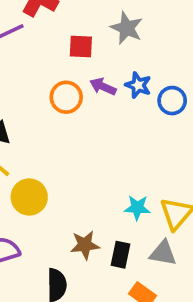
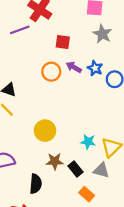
gray star: (127, 28) -> (102, 34), moved
yellow circle: (29, 197) -> (45, 131), moved
black rectangle: (121, 255) -> (76, 169), turned -56

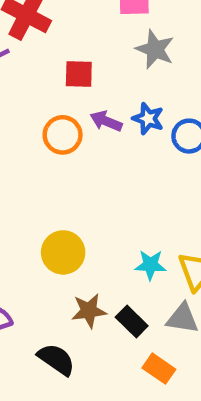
black semicircle: (36, 184) -> (56, 359), turned -54

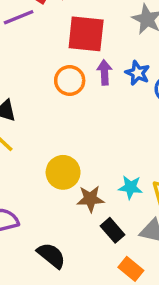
red square: (79, 74) -> (86, 34), size x1.6
purple arrow: (106, 121) -> (104, 72), turned 60
brown star: (89, 311) -> (90, 199), moved

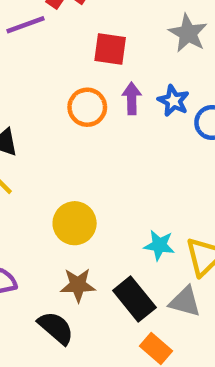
red square: (86, 34) -> (110, 49), size x0.7
brown star: (90, 199) -> (78, 285), moved
black rectangle: (112, 230) -> (134, 299), size x1.4

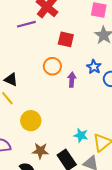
purple arrow: (132, 99) -> (72, 80), moved
yellow circle: (75, 223) -> (31, 121), moved

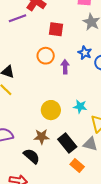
yellow circle: (31, 121) -> (51, 110), moved
cyan star: (81, 135) -> (80, 107), moved

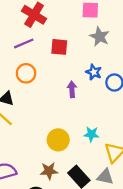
purple line: (17, 18) -> (24, 43), moved
orange circle: (46, 56) -> (26, 73), moved

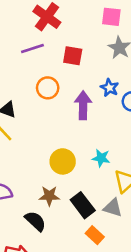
orange circle: (26, 73) -> (48, 88), moved
purple arrow: (72, 89) -> (83, 105), size x1.5

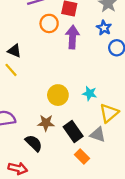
orange circle: (48, 88) -> (49, 23), moved
blue star: (109, 88) -> (104, 28), moved
purple arrow: (83, 105) -> (72, 37), moved

